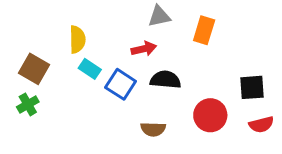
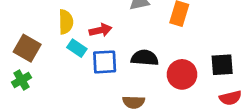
red arrow: (144, 49) -> (100, 30), moved
blue square: (121, 84) -> (105, 62), turned -36
red circle: (210, 115) -> (182, 74), moved

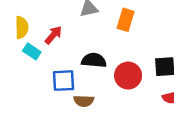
red arrow: (100, 30) -> (53, 35), turned -36
blue square: (105, 62) -> (63, 81), moved

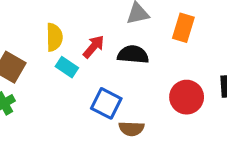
black semicircle: (94, 60) -> (133, 55), moved
blue square: (63, 81) -> (106, 103), turned 30

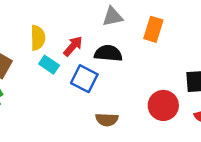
red circle: (187, 97) -> (163, 105), moved
blue square: (106, 103) -> (84, 79), moved

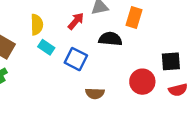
red arrow: (73, 46) -> (76, 21), moved
black semicircle: (108, 53) -> (110, 39), moved

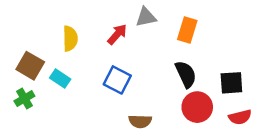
black semicircle: (110, 39) -> (186, 74), moved, turned 60
cyan rectangle: (46, 47) -> (60, 79), moved

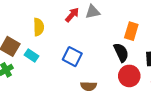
orange rectangle: (187, 30) -> (131, 31), moved
red arrow: (117, 34) -> (72, 15), moved

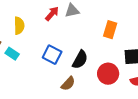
black semicircle: (121, 53) -> (80, 60), moved, turned 54
brown semicircle: (89, 86) -> (68, 84), turned -49

